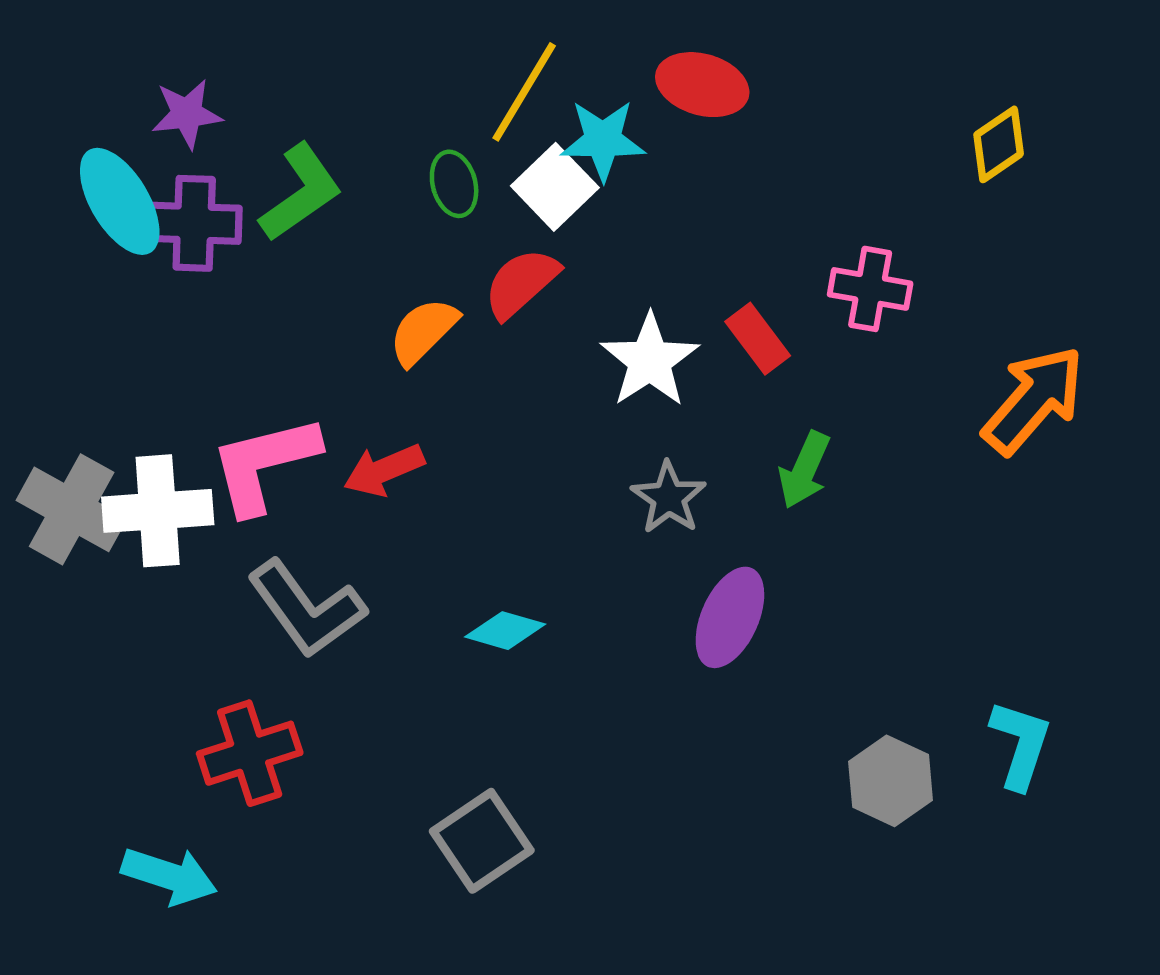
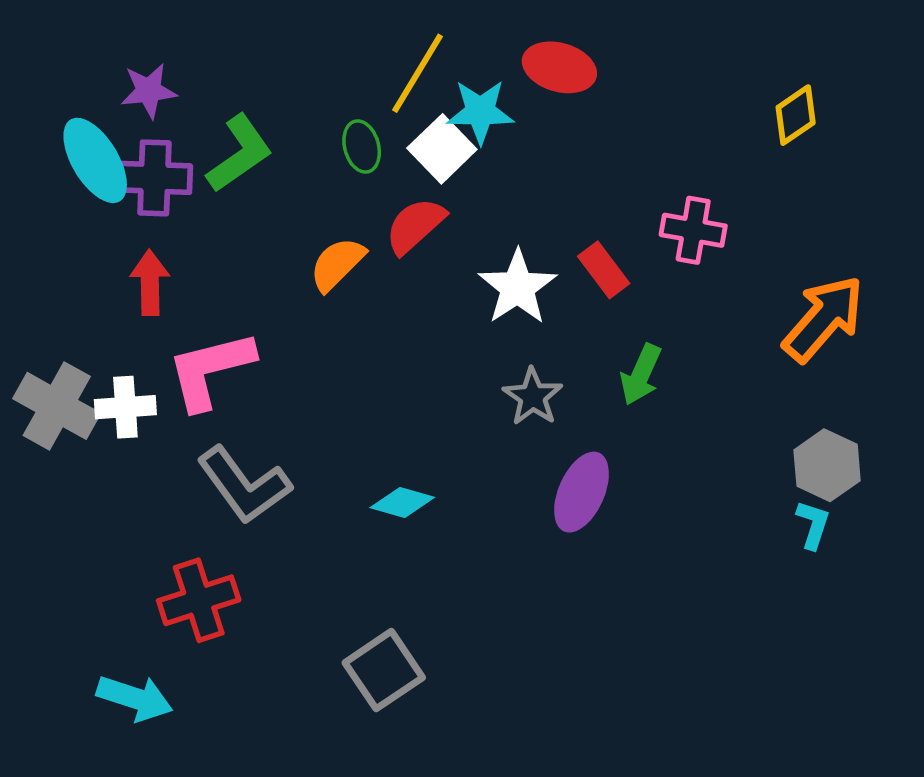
red arrow: (384, 470) -> (150, 283), moved, turned 112
white cross: (158, 511) -> (125, 407), size x0.7
cyan L-shape: (1020, 744) -> (813, 525), moved, size x0.7
gray hexagon: (891, 781) -> (827, 465), moved

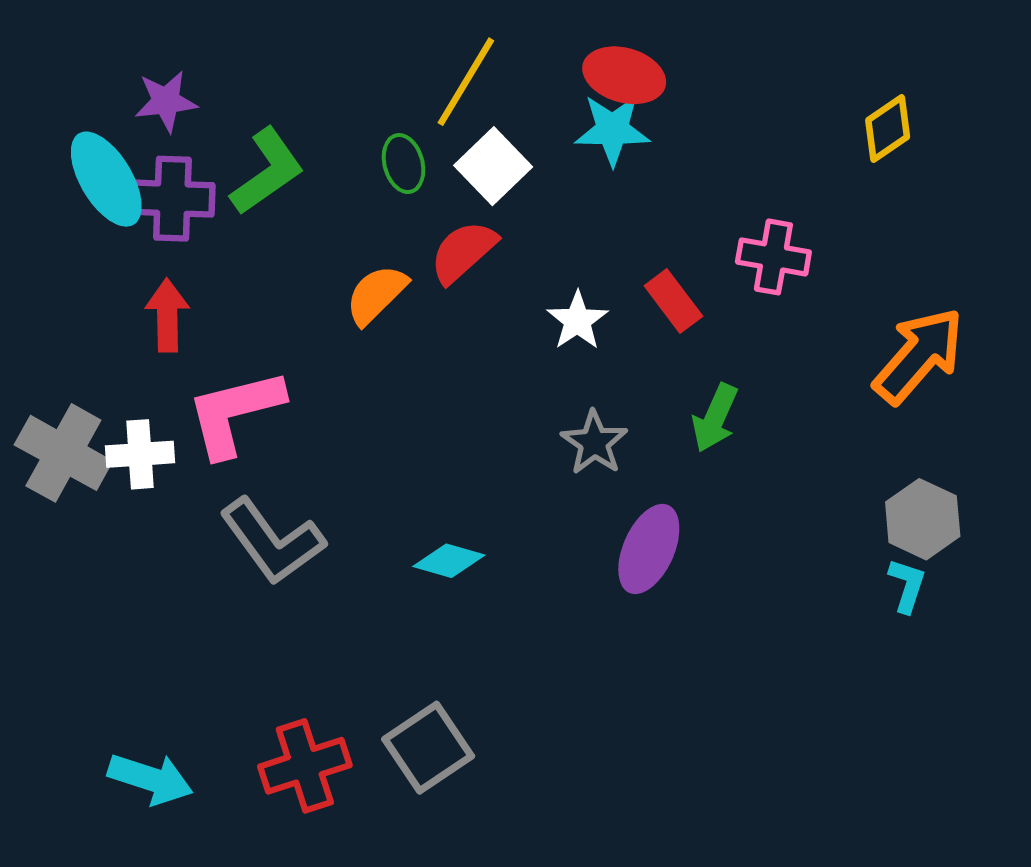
cyan star: (480, 112) -> (612, 130), moved
white star: (518, 287) -> (577, 321), size x0.7
red cross: (199, 600) -> (305, 766), moved

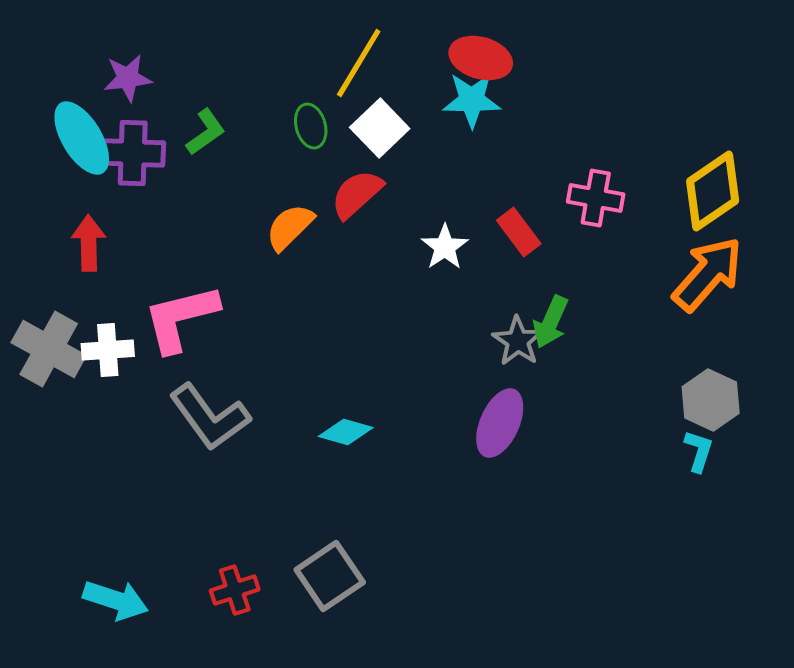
yellow diamond: (888, 128) -> (713, 191), moved, size x1.5
green L-shape: (267, 171) -> (206, 132), size x0.7
red arrow: (167, 315) -> (89, 243), moved
gray star: (594, 443) -> (518, 341), moved
red cross: (305, 766) -> (235, 590), size x0.7

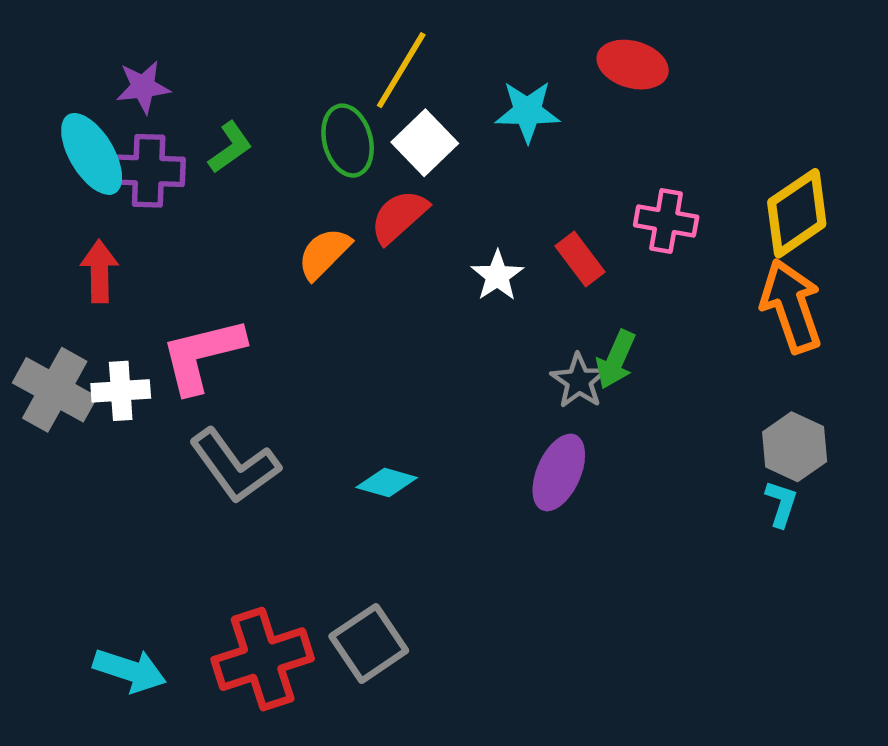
red ellipse: (481, 58) -> (633, 65), moved
green ellipse: (311, 126) -> (348, 141), size x1.4
orange arrow: (708, 274) -> (791, 306), turned -60
red cross: (235, 590) -> (263, 659), size x1.8

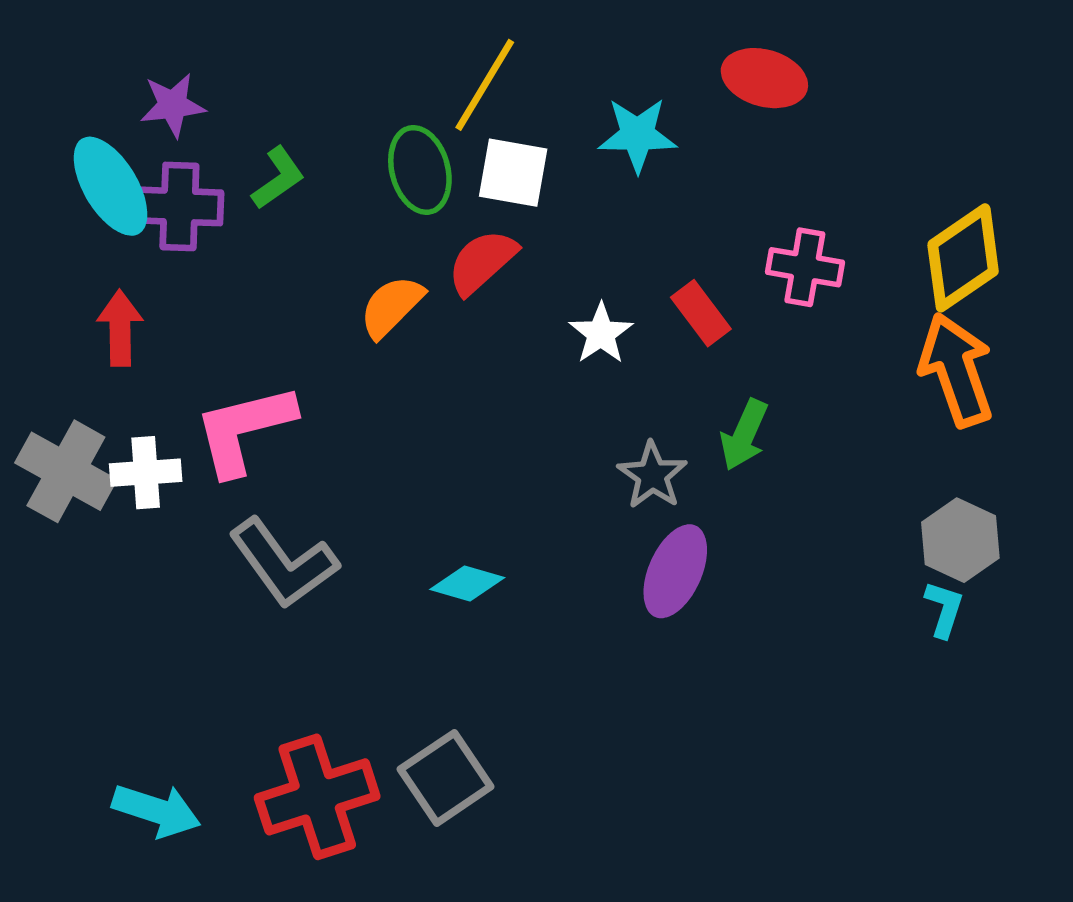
white square: (425, 143) -> (513, 173), turned -36
gray star: (579, 381) -> (652, 475), moved

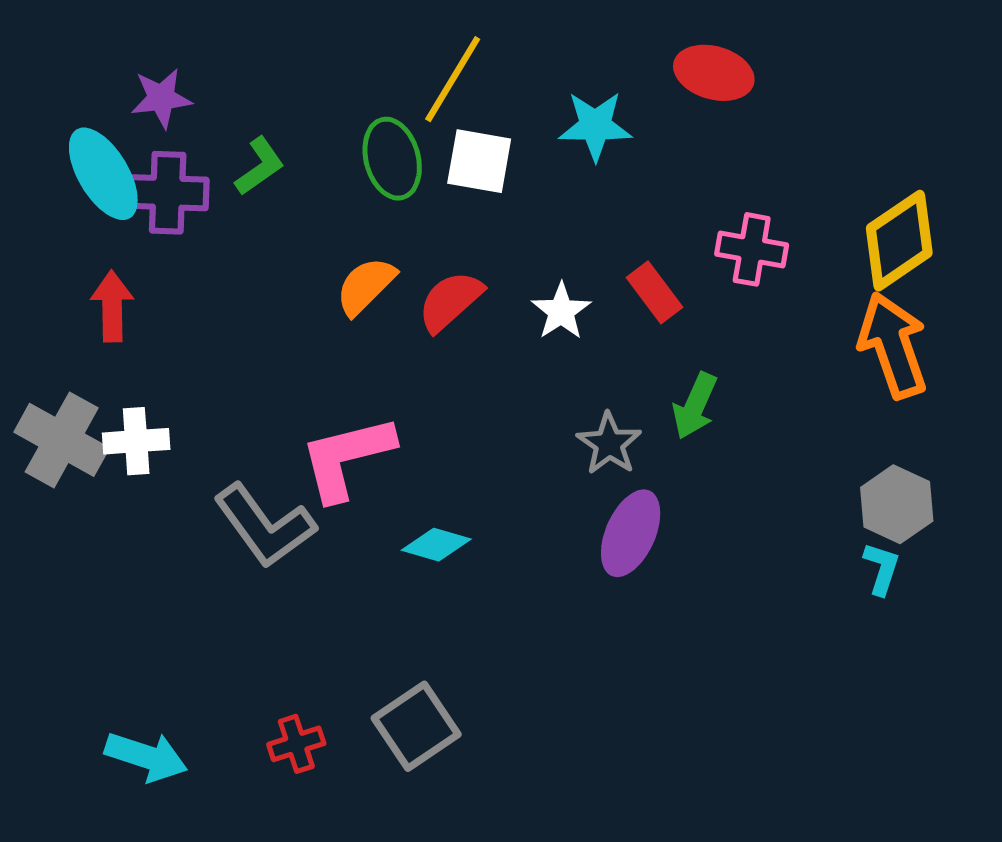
red semicircle: (482, 262) -> (450, 301), moved
pink L-shape: (244, 429) -> (347, 458), moved
red cross: (317, 797) -> (296, 744), size x0.5

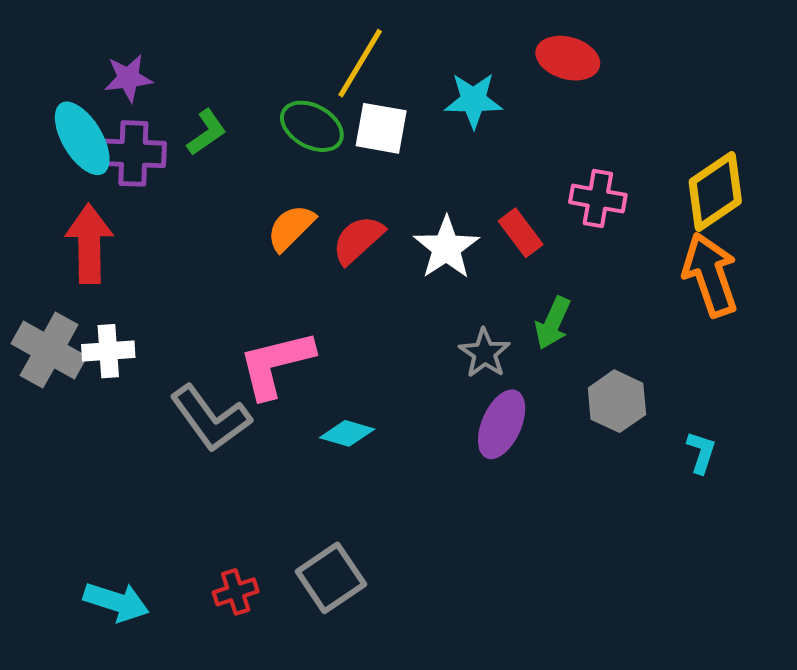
green ellipse: (392, 159) -> (312, 126), turned -46
red arrow: (112, 306) -> (89, 244), size x1.4
white star: (561, 311) -> (446, 248), size x1.4
gray hexagon: (897, 504) -> (617, 401), moved

